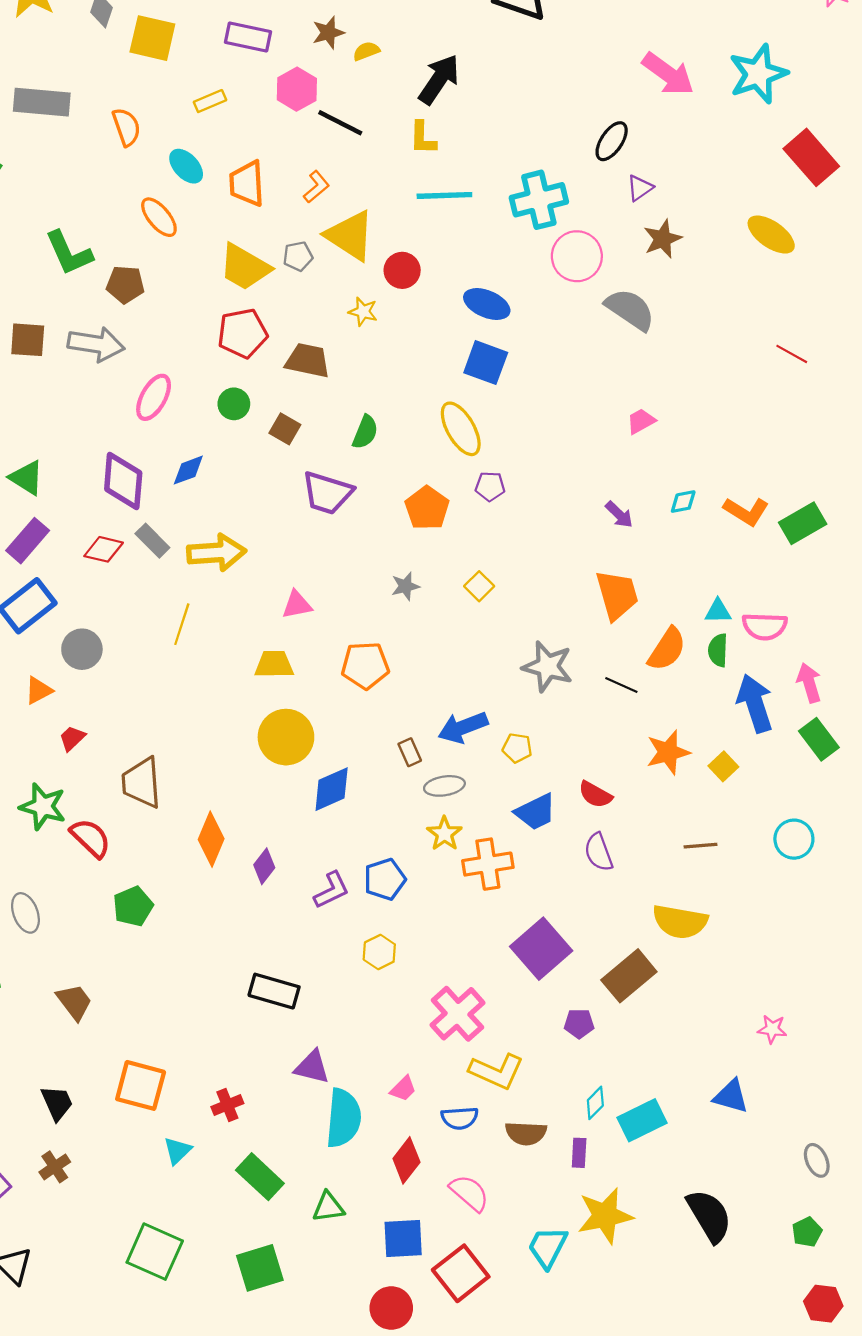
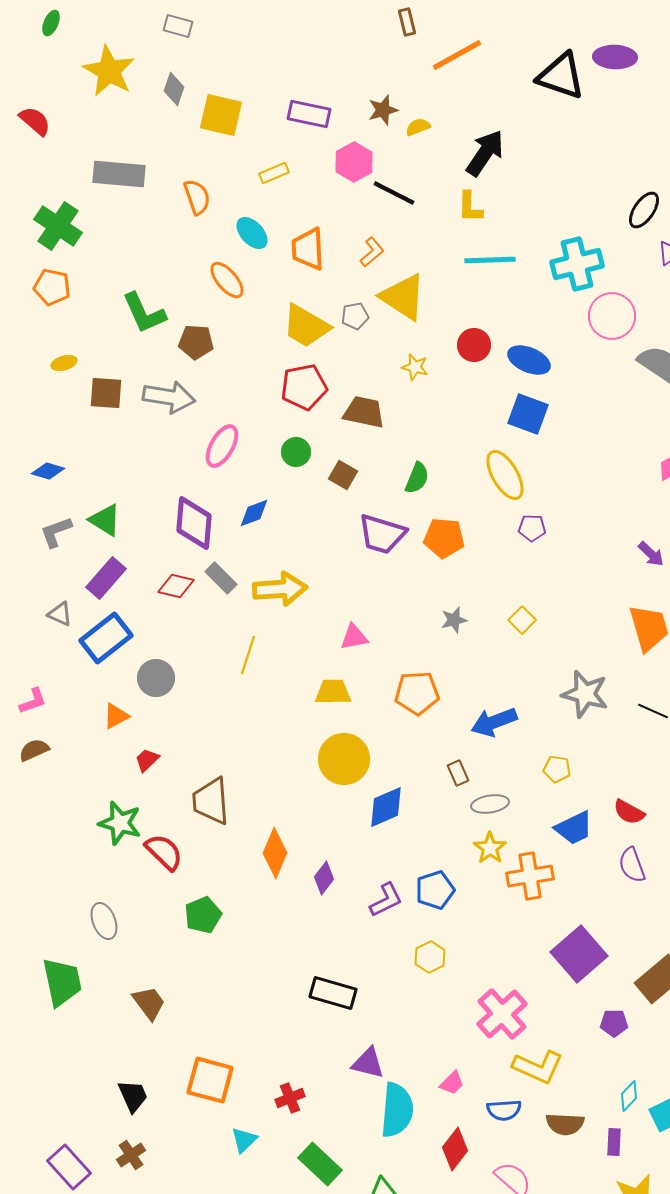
red circle: (402, 270) -> (474, 345), moved
orange pentagon: (427, 508) -> (444, 538), moved, turned -30
blue arrow: (463, 727) -> (494, 722), moved

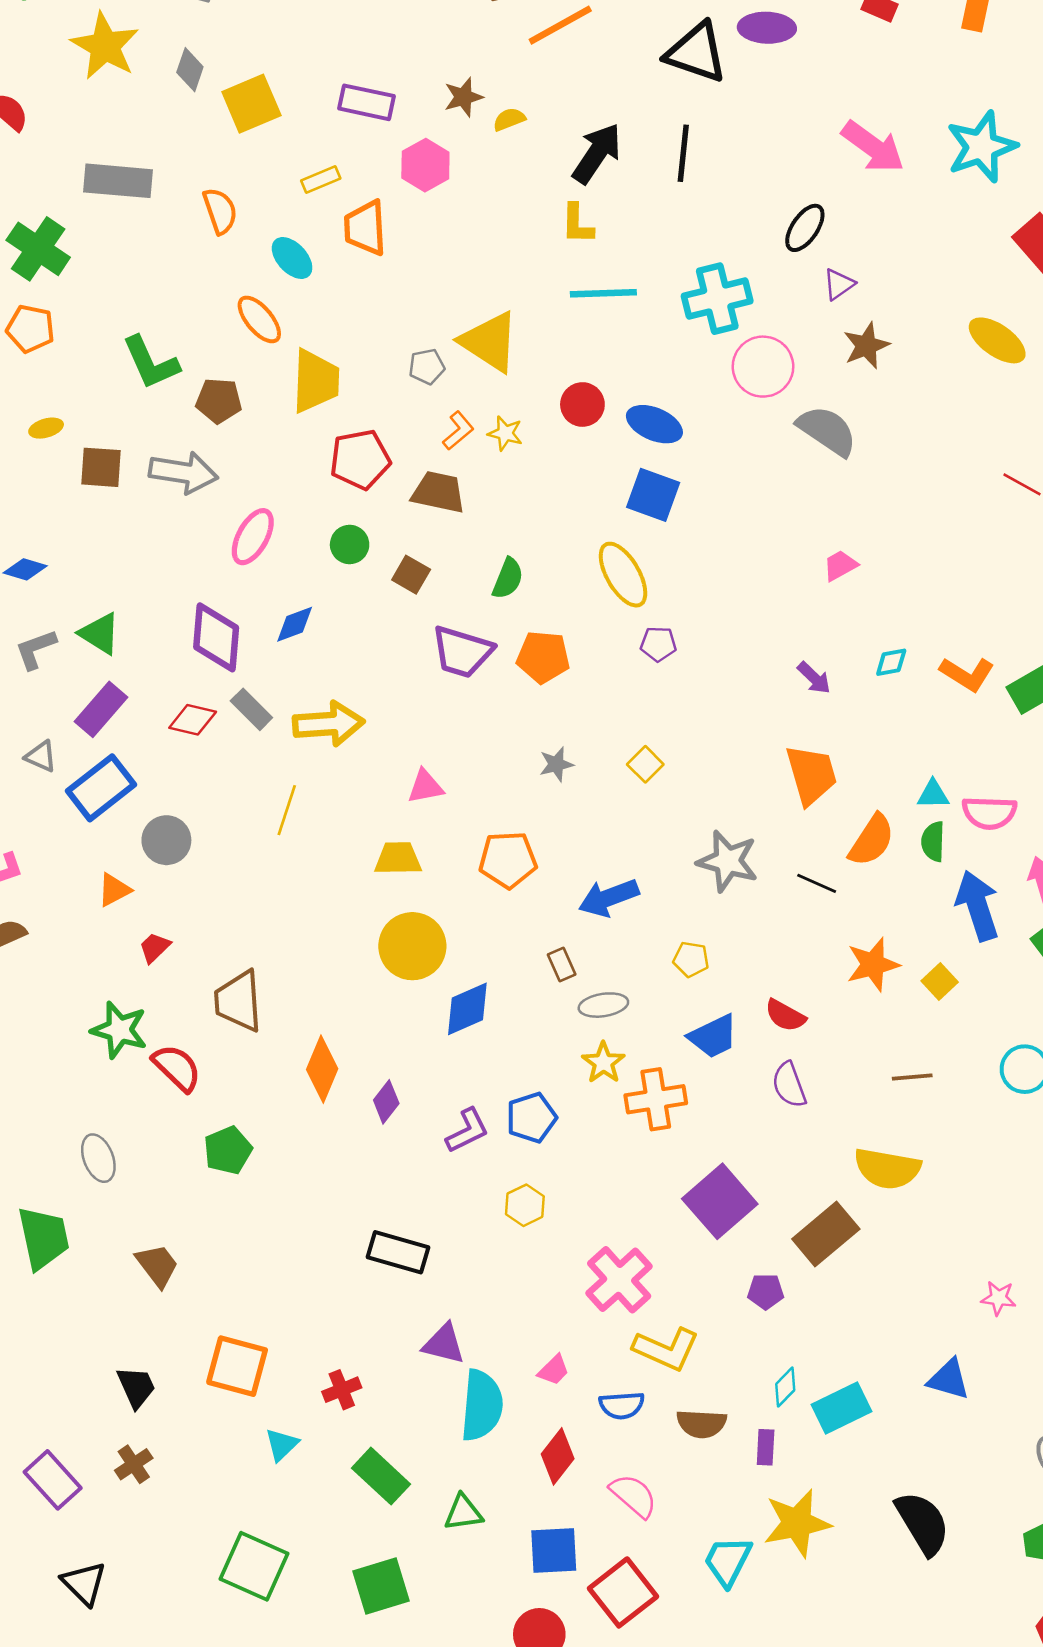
yellow square: (221, 115) -> (251, 104), turned -36
black line: (394, 193) -> (683, 153), moved, turned 69
orange trapezoid: (308, 249) -> (365, 228), moved
orange L-shape: (372, 252) -> (458, 431), moved
yellow trapezoid: (306, 326) -> (316, 381), moved, turned -118

